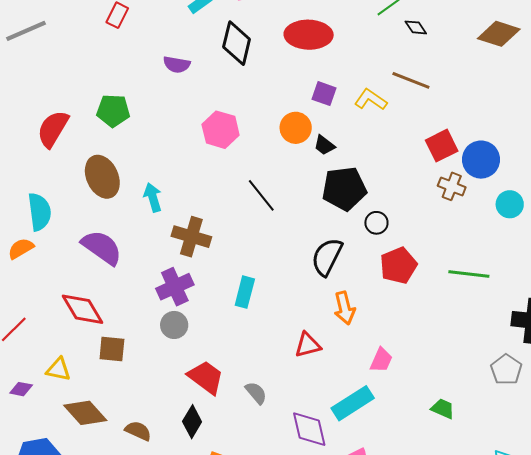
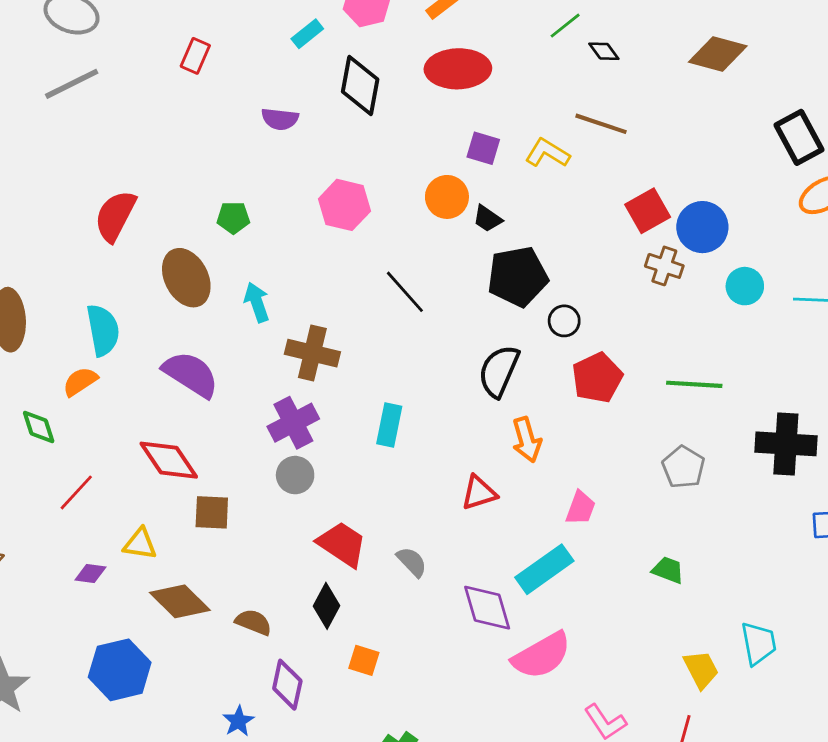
green pentagon: (113, 111) -> (233, 218), moved, size x0.7
gray pentagon: (506, 370) -> (683, 467), moved

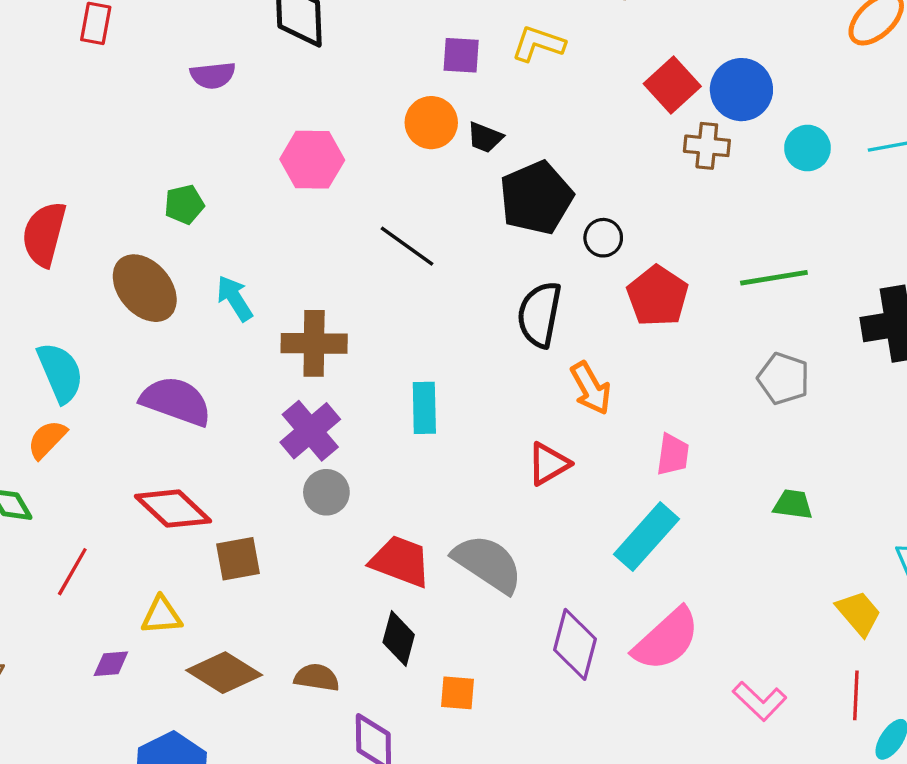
gray semicircle: (412, 562) -> (488, 564), size x1.8
purple diamond: (487, 608) -> (575, 644), moved, turned 44

